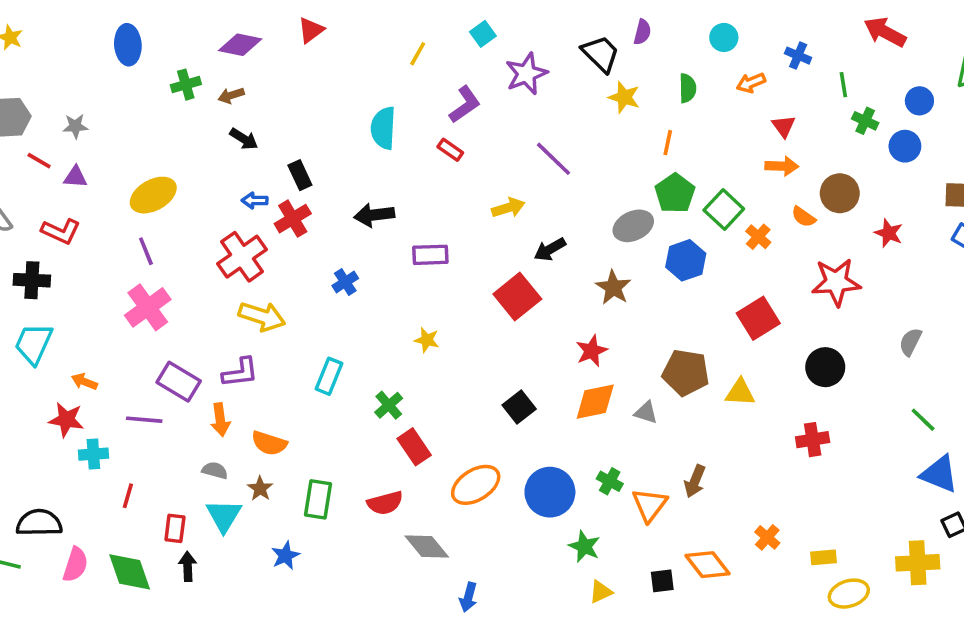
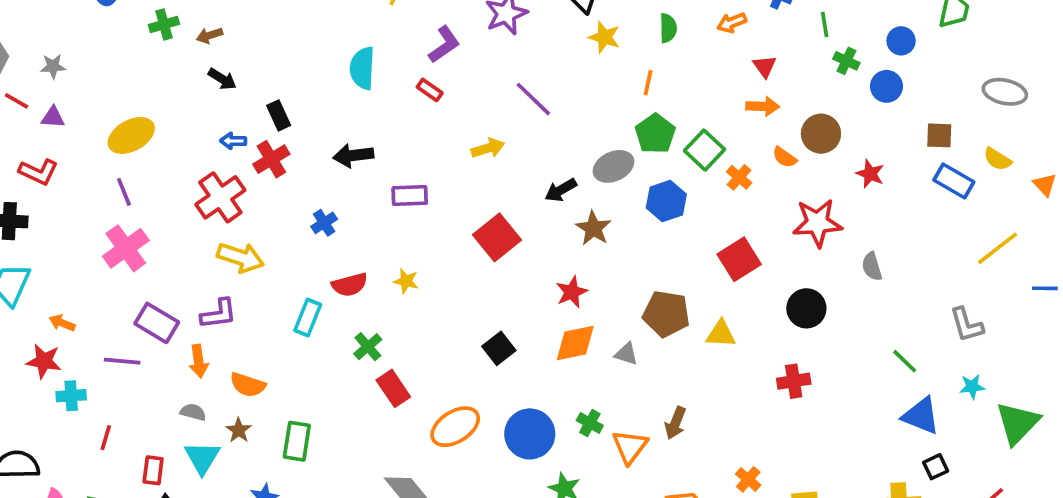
black arrow: (550, 249) -> (561, 190), moved
gray semicircle: (910, 342) -> (872, 267), moved, turned -44
red semicircle: (385, 503) -> (350, 285), moved

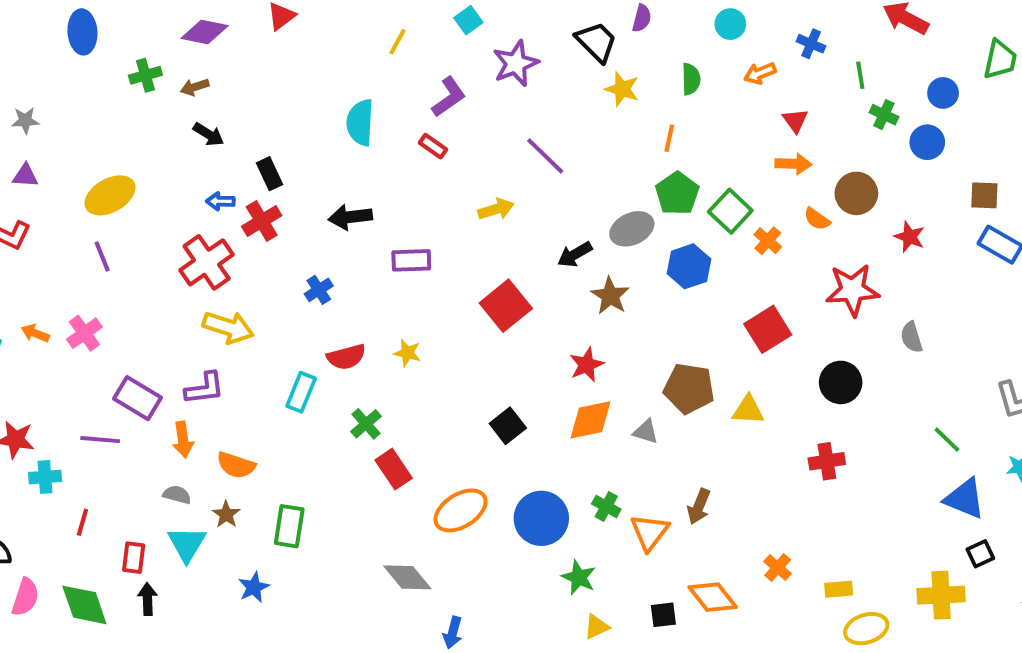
pink cross: (126, 248) -> (84, 333), moved, size x0.7
orange arrow: (62, 323) -> (35, 333), moved

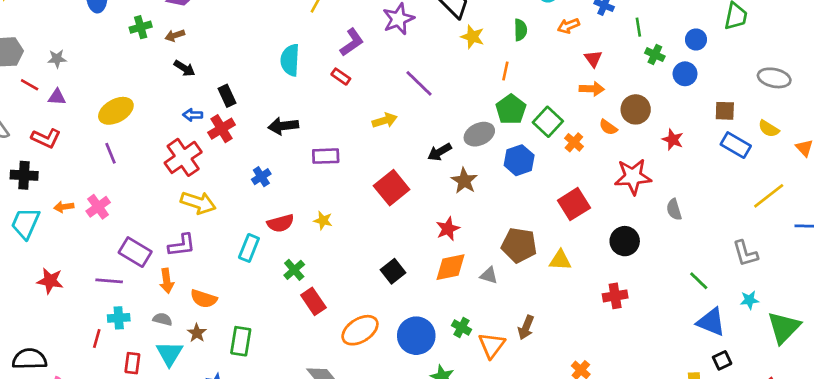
orange arrow: (35, 333) -> (64, 207), turned -30
cyan cross: (45, 477) -> (119, 318), moved

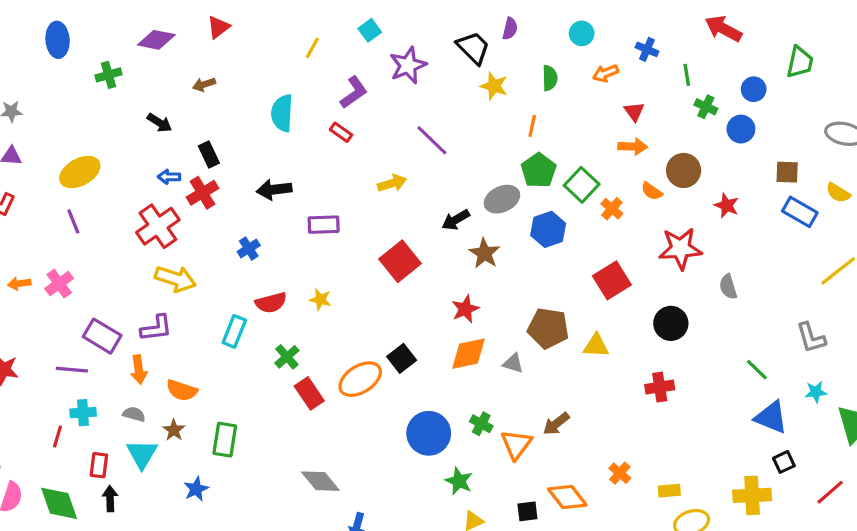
brown arrow: (175, 35) -> (204, 84), moved
brown arrow: (526, 327) -> (556, 424), turned 30
orange ellipse: (360, 330) -> (360, 379), moved

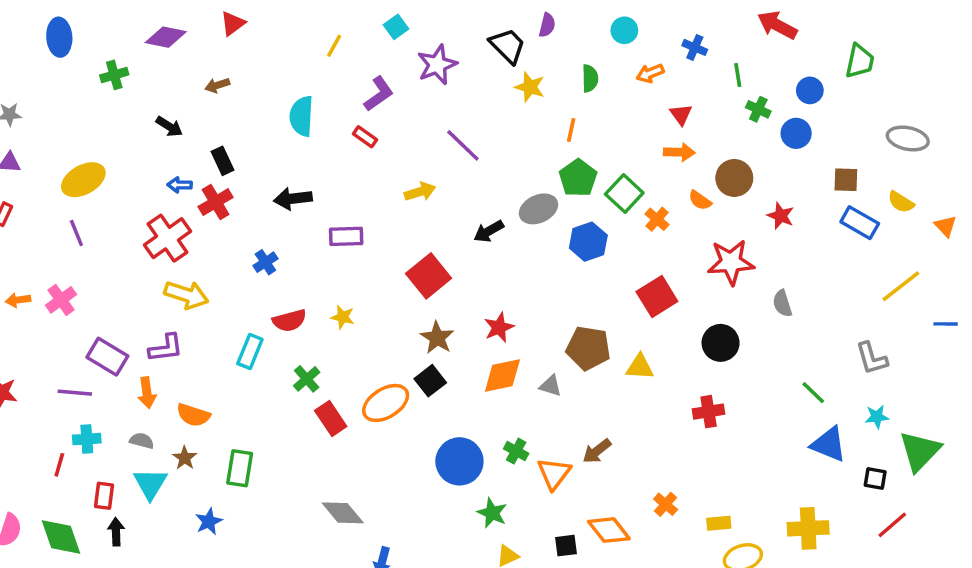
brown star: (484, 253) -> (437, 338), moved
black square: (784, 462) -> (875, 479), moved, turned 35

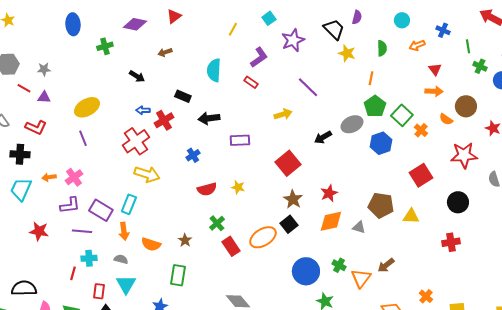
black rectangle: (222, 161) -> (183, 96), moved, turned -42
purple L-shape: (166, 348) -> (70, 205), moved
cyan rectangle: (250, 351) -> (129, 204), moved
brown star: (185, 458) -> (185, 240), moved

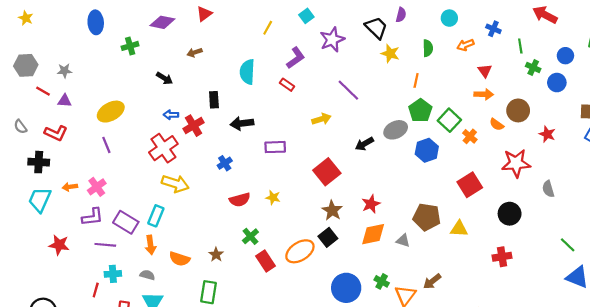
black rectangle: (183, 96) -> (214, 100), turned 63

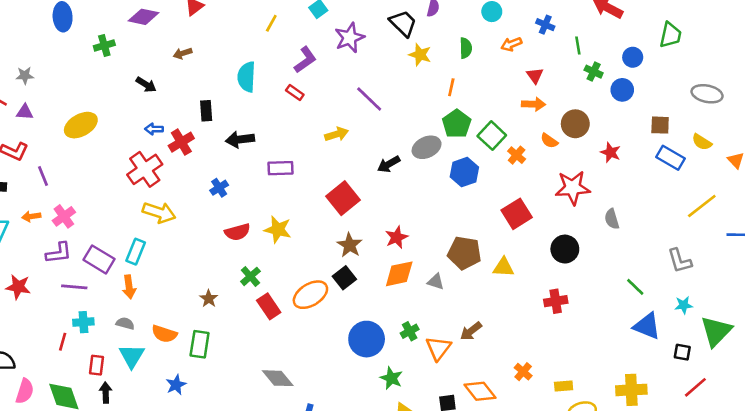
purple line: (106, 145) -> (43, 176), moved
yellow star: (273, 198) -> (278, 229), size x1.5
orange semicircle: (180, 259) -> (164, 334), moved
green cross: (382, 281) -> (410, 331), turned 32

